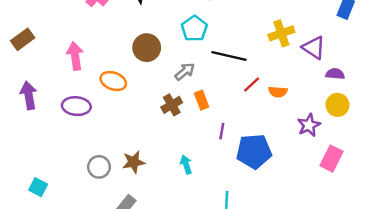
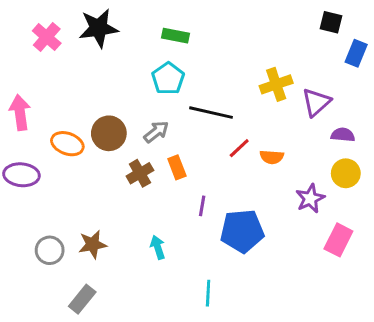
brown circle: (147, 48) -> (109, 133), moved
purple triangle: (314, 48) -> (316, 102), turned 45

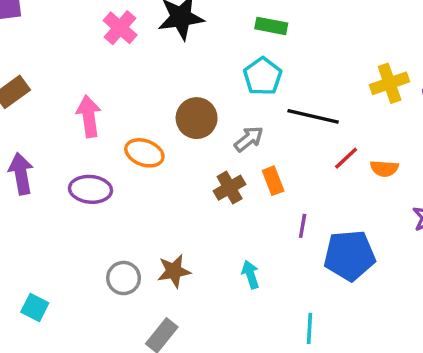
brown circle: (109, 133) -> (197, 118), moved

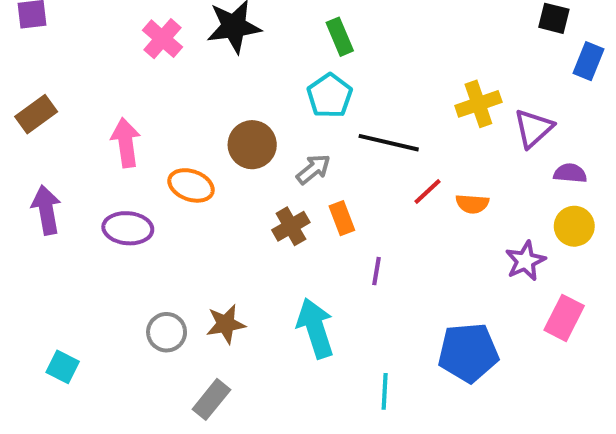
green rectangle: (271, 26) -> (340, 37), turned 56
blue pentagon: (350, 255) -> (468, 353), moved
cyan arrow: (250, 275) -> (315, 328), size x1.8

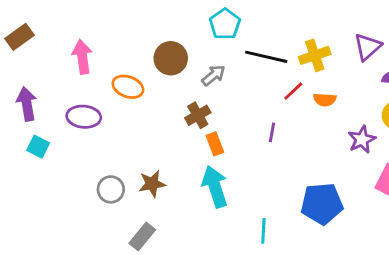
yellow cross: (478, 104) -> (315, 55), moved
orange rectangle: (342, 218) -> (215, 144), moved
purple line: (377, 271) -> (272, 132), moved
cyan square: (63, 367) -> (38, 147), moved

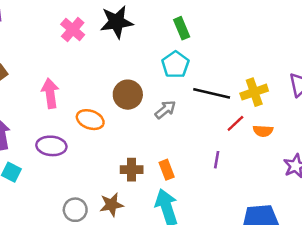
brown cross: (198, 115) -> (132, 170), moved, turned 30

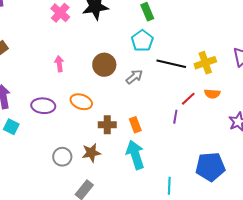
pink arrow: (50, 93) -> (59, 64), moved, size x0.7
orange ellipse: (90, 120) -> (81, 102), moved
red line: (235, 123) -> (188, 99), moved

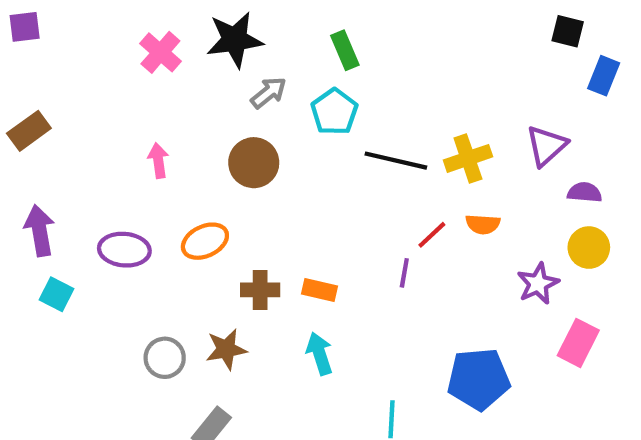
gray arrow: (134, 77) -> (269, 93), moved
orange ellipse: (81, 102) -> (205, 241), turned -45
orange rectangle: (135, 125) -> (319, 290), turned -56
cyan arrow: (135, 155) -> (319, 354), size x0.7

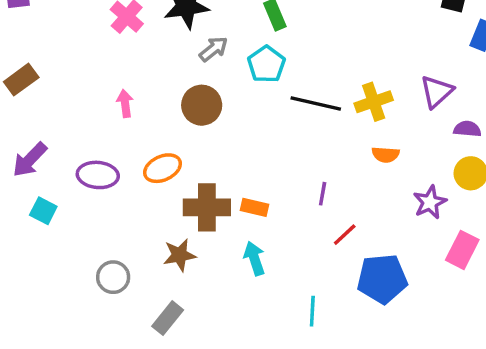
purple arrow: (40, 231) -> (30, 160), turned -126
red line: (432, 235) -> (345, 235), moved
brown cross: (260, 290) -> (207, 207), size x1.5
gray circle: (165, 358) -> (113, 277), moved

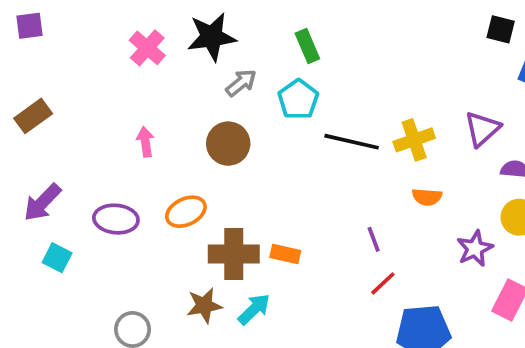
purple line: (323, 194) -> (374, 239), moved, turned -30
cyan arrow: (254, 258) -> (254, 309), moved, turned 64

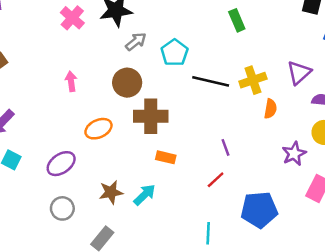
green rectangle: (307, 46) -> (237, 20), moved
orange semicircle: (427, 197) -> (270, 109), moved, turned -84
purple ellipse: (116, 219) -> (61, 164), moved, turned -40
brown cross: (234, 254) -> (151, 116), moved
red line: (383, 283) -> (216, 180), moved

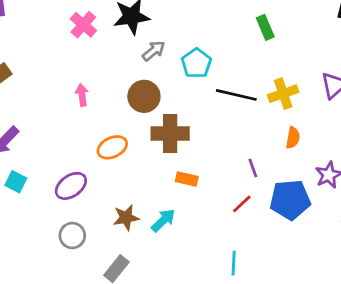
orange semicircle: (270, 109) -> (293, 138), moved
blue pentagon: (259, 210) -> (290, 200), moved

